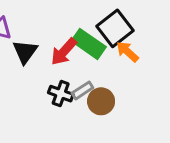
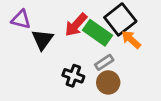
red arrow: (64, 52) -> (76, 25), moved
gray rectangle: (82, 90) -> (104, 62), moved

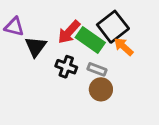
gray rectangle: (104, 62) -> (97, 69), turned 54
black cross: (73, 76) -> (66, 67), moved

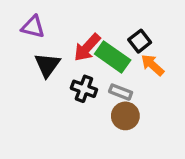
purple triangle: (14, 27) -> (33, 27), moved
black square: (113, 27) -> (140, 41), size x0.6

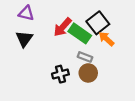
black square: (140, 41) -> (98, 23), size x1.5
black triangle: (47, 65) -> (24, 39), moved
black cross: (84, 89) -> (60, 74), moved, turned -35

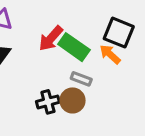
black square: (98, 23) -> (119, 33), moved, turned -30
brown circle: (88, 73) -> (72, 100), moved

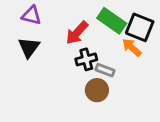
green rectangle: (74, 47) -> (112, 21), moved
black cross: (48, 102) -> (86, 59), moved

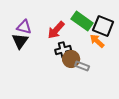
purple triangle: (31, 15) -> (24, 27), moved
gray rectangle: (105, 70) -> (82, 66), moved
brown circle: (97, 90) -> (71, 59), moved

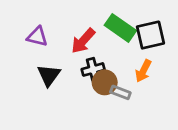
black square: (103, 26) -> (150, 35), turned -35
black triangle: (20, 41) -> (49, 75), moved
orange arrow: (97, 41) -> (143, 71), moved, turned -105

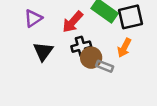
purple triangle: (37, 37) -> (33, 18), turned -48

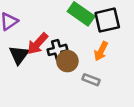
red arrow: (73, 22) -> (38, 44), moved
gray rectangle: (105, 66) -> (91, 80), moved

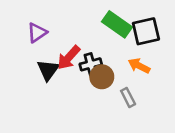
orange arrow: (101, 51) -> (139, 66), turned 90
gray rectangle: (91, 80) -> (128, 97), turned 42

